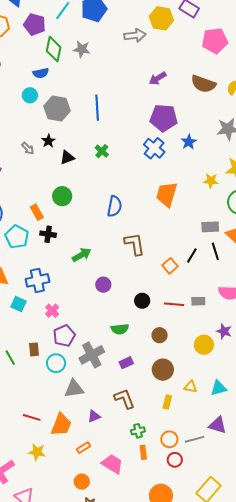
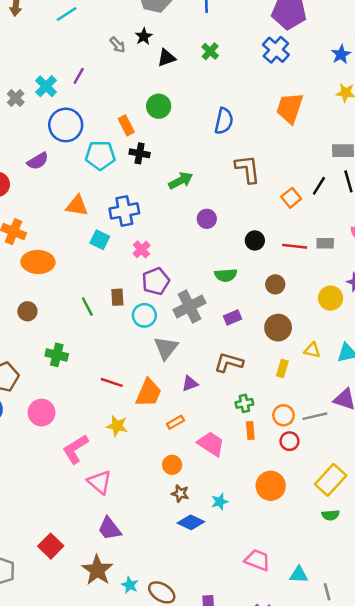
blue star: (189, 142) -> (341, 54), moved
cyan pentagon: (17, 237) -> (100, 155), turned -30
gray triangle: (74, 389) -> (166, 348), turned -45
brown L-shape: (124, 399) -> (229, 363), turned -55

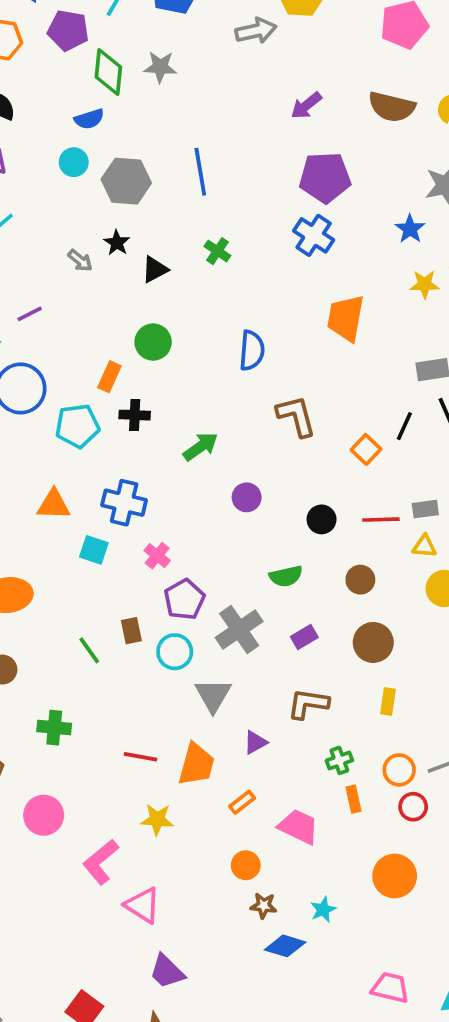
purple line: (79, 76) -> (30, 314), turned 42
orange rectangle: (126, 125) -> (109, 377), turned 60
blue cross: (124, 211) -> (124, 503), turned 32
yellow triangle: (312, 350) -> (424, 546), moved

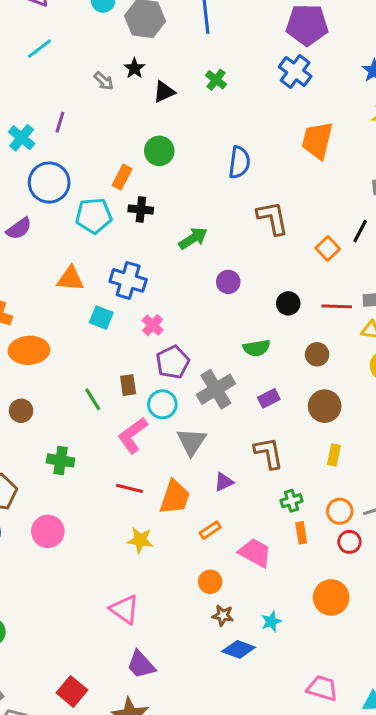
purple line: (30, 314) -> (60, 122), turned -50
brown L-shape: (308, 704) -> (269, 453), turned 68
pink L-shape: (101, 862) -> (133, 435), moved

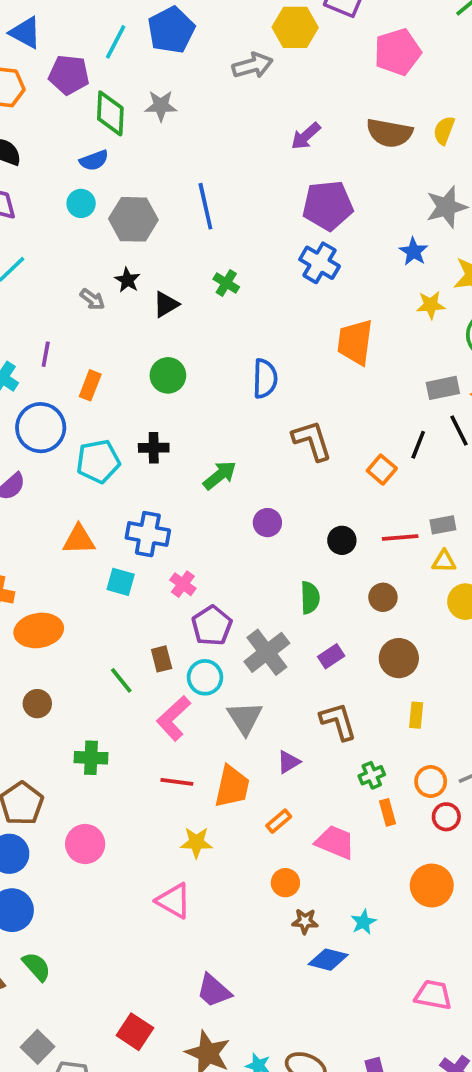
orange rectangle: (122, 177) -> (90, 385), moved
green semicircle: (257, 348) -> (310, 598), turned -76
pink triangle: (124, 610) -> (174, 901), moved

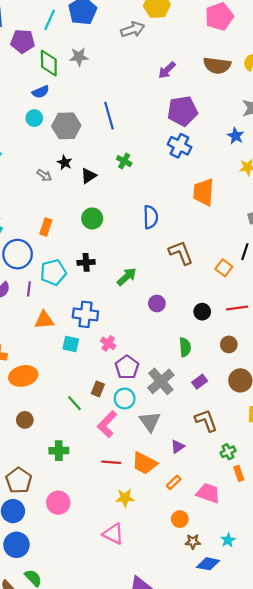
purple line: (46, 354) -> (29, 289), moved
brown rectangle: (162, 659) -> (98, 389), turned 40
orange trapezoid: (232, 787) -> (145, 463), turned 108

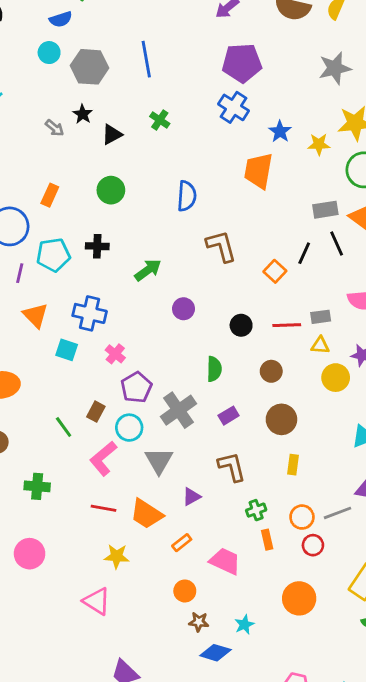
blue star: (236, 136) -> (280, 131), moved
orange triangle: (44, 320) -> (35, 315), turned 45

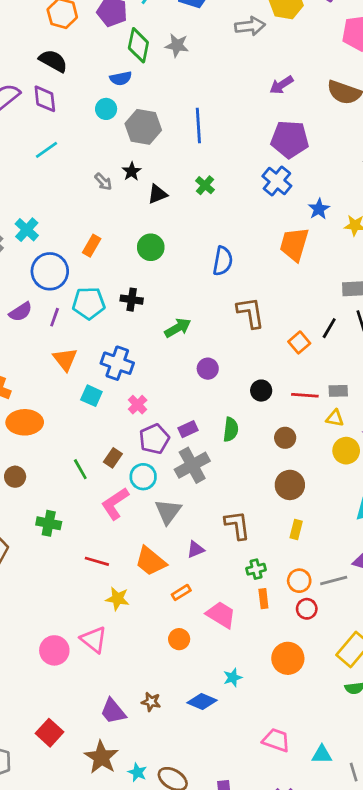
purple rectangle: (229, 416) -> (188, 429), moved
red line: (104, 508) -> (97, 561), moved
pink circle: (30, 554) -> (54, 650), moved
brown star: (199, 622) -> (151, 702), moved

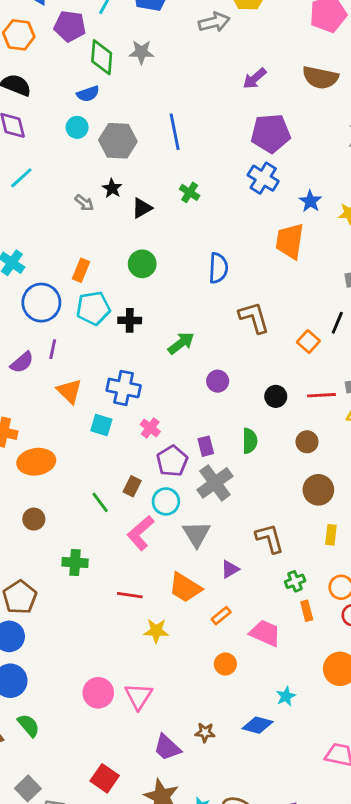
cyan pentagon: (89, 303) -> (93, 308), moved
purple semicircle: (21, 312) -> (22, 362), moved
purple rectangle: (188, 429) -> (206, 446), turned -72
pink triangle: (94, 640) -> (139, 696), moved, turned 32

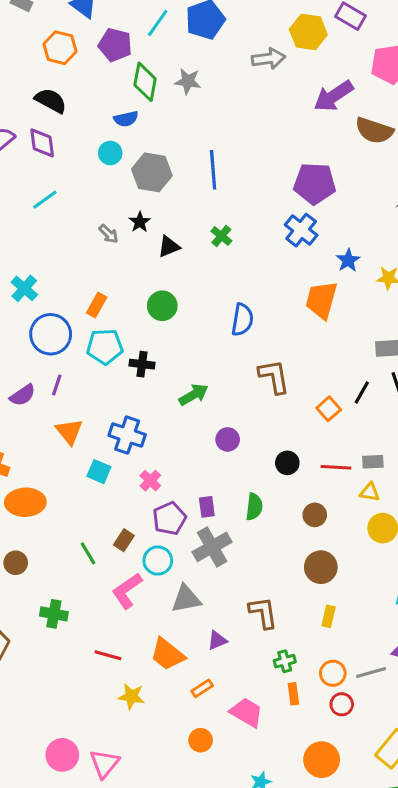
purple arrow: (255, 78) -> (334, 96), moved, size x1.5
gray triangle: (196, 534) -> (186, 599), turned 44

